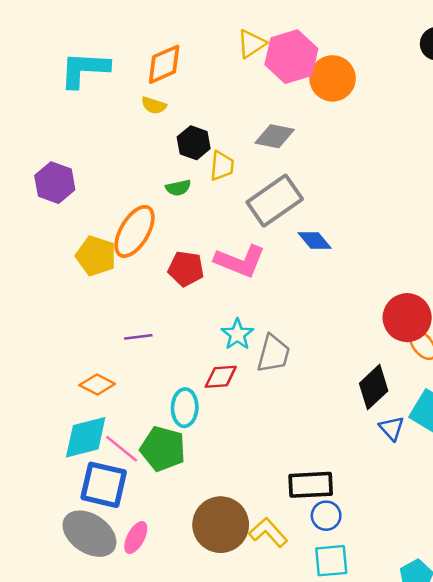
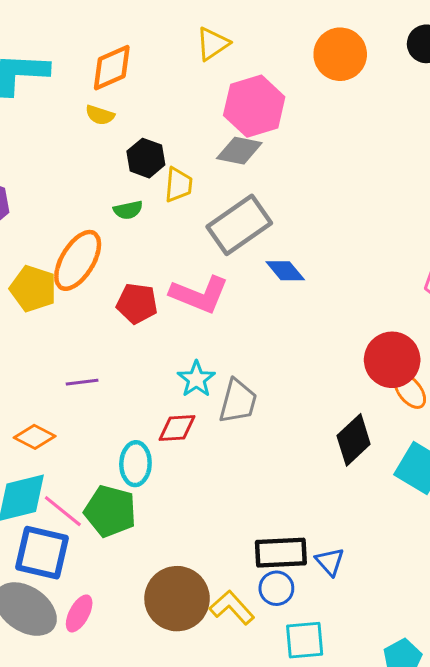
pink hexagon: (291, 57) -> (254, 106), moved
orange circle: (333, 78) -> (340, 54), moved
blue triangle: (392, 428) -> (330, 562), moved
blue circle: (326, 516) -> (276, 588), moved

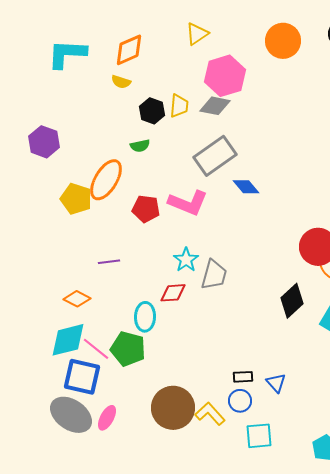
yellow trapezoid: (179, 185) -> (179, 106), moved
black rectangle: (281, 553) -> (243, 377), size x0.6

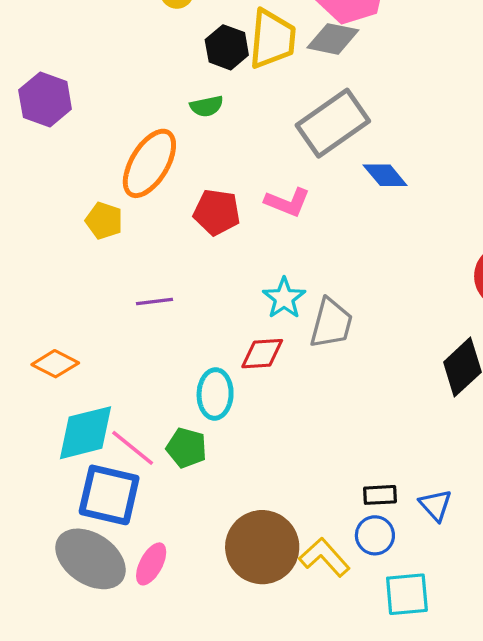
yellow trapezoid: (179, 106) -> (272, 39), size x1.5
yellow pentagon: (76, 199) -> (104, 221), moved, size x0.7
pink L-shape: (188, 203) -> (287, 202), size x0.7
orange diamond: (77, 299) -> (55, 364), moved
green pentagon: (128, 349) -> (186, 448), size x0.7

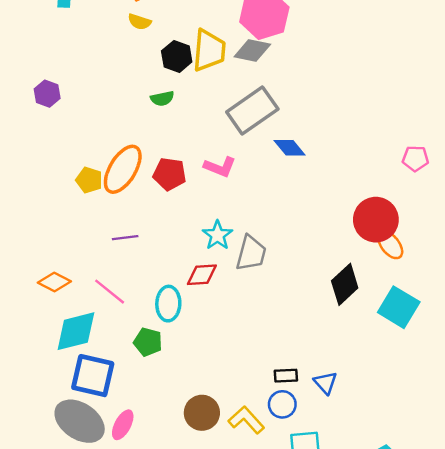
purple hexagon: (45, 99) -> (47, 94), size x0.7
orange ellipse: (149, 163) -> (123, 169), moved
pink line: (133, 448) -> (110, 292), moved
brown circle: (262, 547) -> (202, 413), size x0.7

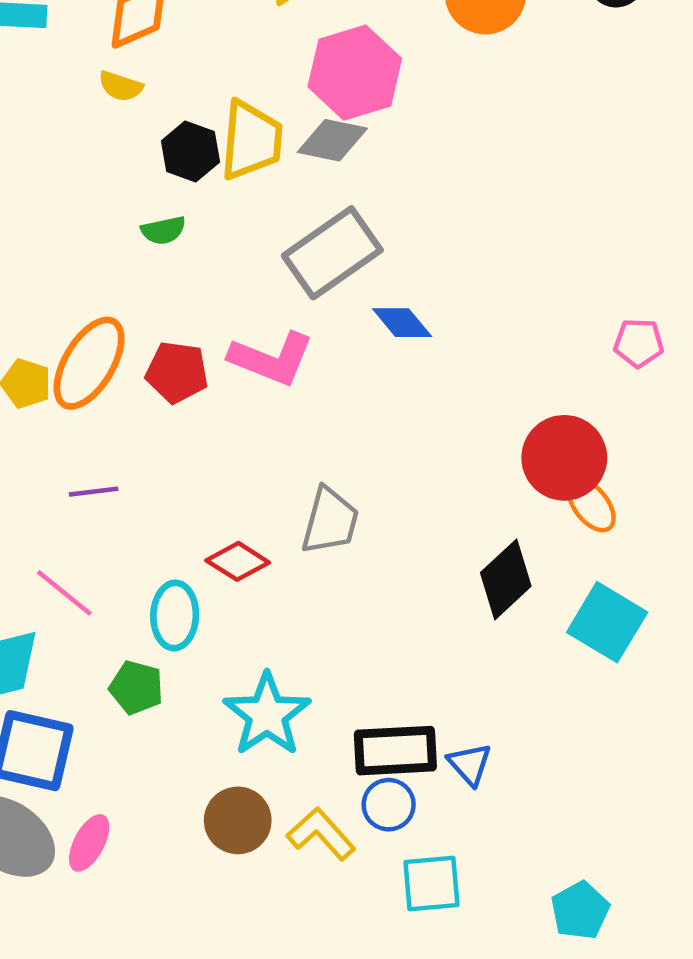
pink L-shape: (220, 167) -> (272, 359), size x1.4
cyan star: (217, 235) -> (267, 715), moved, size x1.5
red diamond: (202, 275) -> (238, 561), turned 36
black rectangle: (286, 376) -> (395, 751), size x1.8

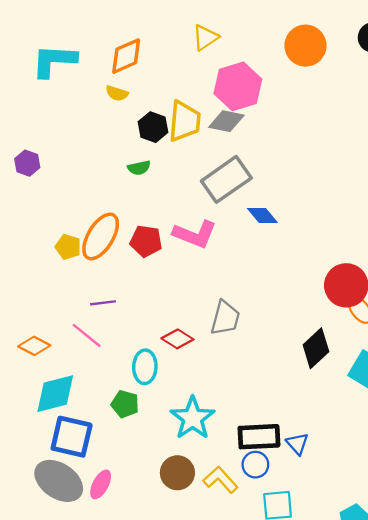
pink line: (64, 593) -> (87, 335), moved

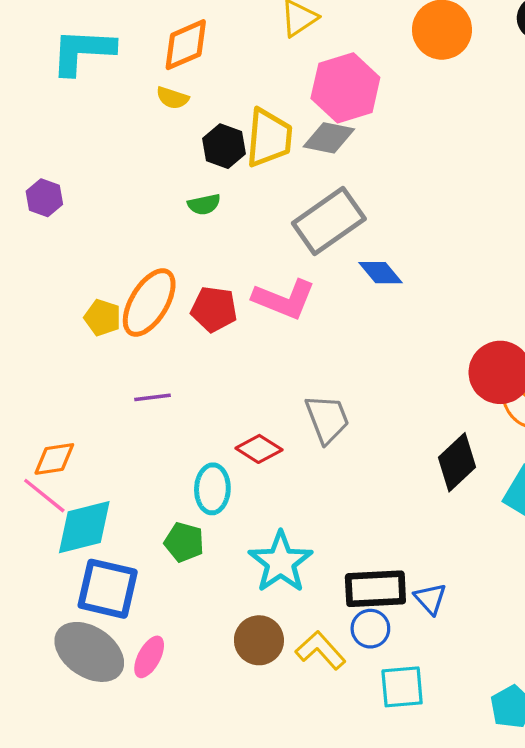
gray trapezoid: (225, 318) -> (327, 419), turned -36
pink line: (87, 335) -> (44, 496), moved
orange diamond: (34, 346) -> (54, 459), turned -36

